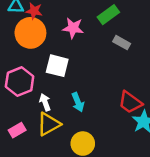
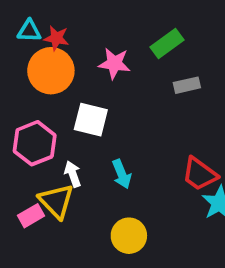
gray rectangle: (122, 43) -> (187, 85), turned -42
yellow triangle: (49, 124) -> (56, 201), moved, turned -45

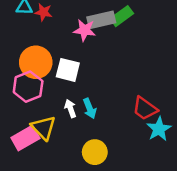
orange circle: (51, 71) -> (36, 62), moved
gray rectangle: (187, 85) -> (101, 20), moved, size x1.5
white arrow: (73, 174) -> (70, 108), moved
pink rectangle: (31, 216) -> (25, 138), size x1.5

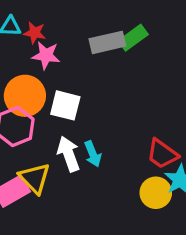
pink star: (85, 30) -> (46, 55), moved
white arrow: (70, 108) -> (69, 154), size x1.5
yellow circle: (95, 152) -> (156, 193), moved

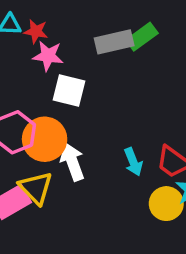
orange circle: (25, 96) -> (45, 139), moved
white square: (65, 105) -> (69, 91), moved
cyan arrow: (93, 154) -> (133, 162), moved

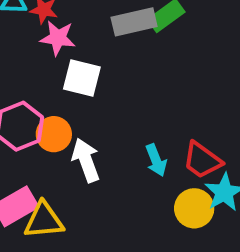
orange circle: (45, 139) -> (54, 134), size x0.7
yellow triangle: (36, 188) -> (44, 220), moved, turned -51

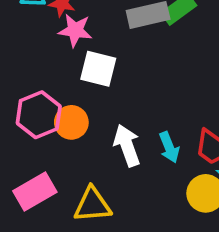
white arrow: (86, 160) -> (127, 145), moved
yellow triangle: (44, 220) -> (92, 205), moved

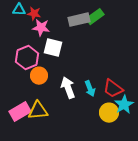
pink hexagon: (39, 115) -> (27, 58), moved
yellow triangle: (92, 205) -> (38, 111), moved

